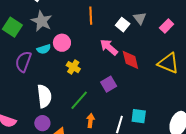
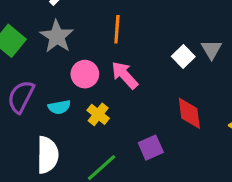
orange line: (91, 16) -> (117, 29), moved
pink arrow: (109, 47) -> (125, 75), moved
cyan semicircle: (44, 49) -> (59, 107), moved

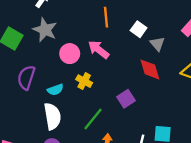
orange line: (117, 29) -> (106, 17), moved
gray triangle: (211, 49) -> (157, 44), moved
cyan semicircle: (59, 107) -> (55, 90), moved

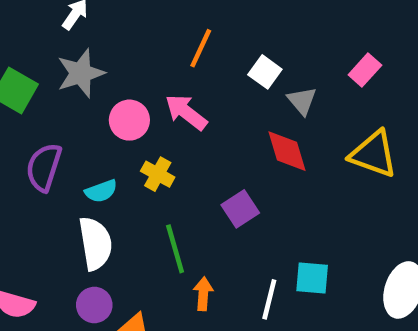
orange line: (106, 17) -> (201, 48), turned 30
gray star: (45, 30) -> (81, 73), turned 30
green line: (93, 119) -> (175, 249), turned -55

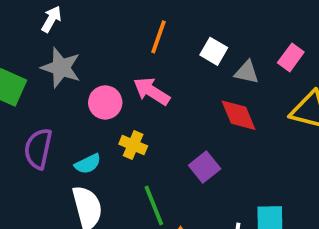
pink rectangle: (365, 70) -> (291, 57), moved
gray star: (81, 73) -> (61, 68), turned -30
gray triangle: (302, 101) -> (247, 72), turned -32

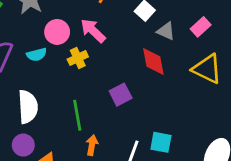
yellow cross: (133, 145) -> (78, 58), moved, turned 30
cyan semicircle: (88, 164) -> (37, 55), moved

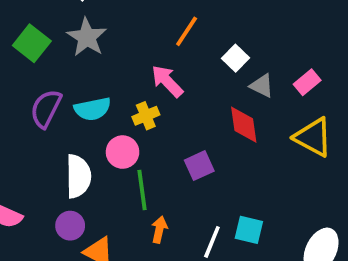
pink circle: (57, 32) -> (123, 152), moved
cyan semicircle: (37, 55) -> (93, 109), size x1.4

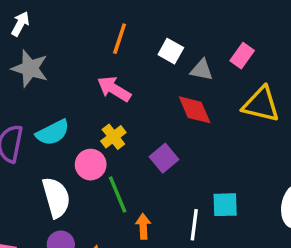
yellow cross: (146, 116) -> (113, 137), moved

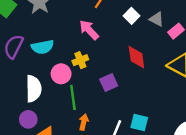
gray triangle: (202, 70) -> (157, 19), moved

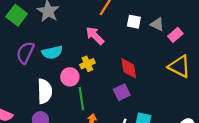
white square: (131, 16) -> (134, 22), turned -32
red diamond: (136, 57) -> (129, 68), moved
purple square: (109, 82) -> (122, 92), moved

